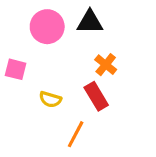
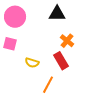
pink circle: (47, 27) -> (15, 17), moved

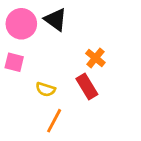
black triangle: (57, 14) -> (56, 20), moved, turned 36
orange line: (48, 85) -> (54, 121), moved

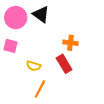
orange cross: (95, 58) -> (70, 43), turned -32

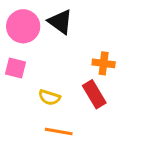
orange line: (40, 89) -> (59, 131), turned 72

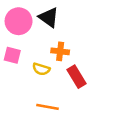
orange cross: (104, 63) -> (60, 51), moved
yellow semicircle: (49, 97) -> (41, 69), moved

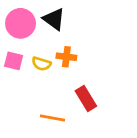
yellow semicircle: (41, 69) -> (41, 64), moved
red rectangle: (76, 77) -> (86, 99), moved

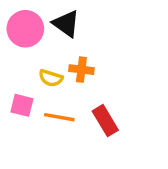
pink square: (14, 61) -> (22, 105), moved
orange line: (52, 118) -> (59, 117), moved

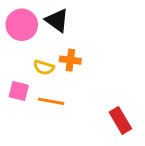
red rectangle: (105, 121) -> (120, 120), moved

